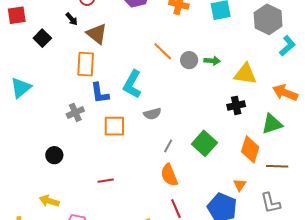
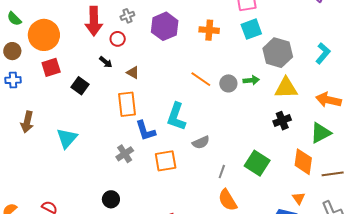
gray hexagon: (268, 19) -> (278, 53), moved
brown triangle: (97, 34) -> (133, 73), size x0.6

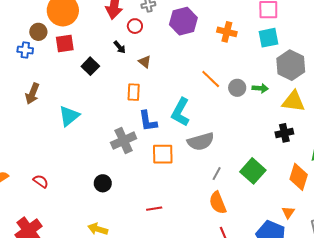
brown circle: (12, 51) -> (38, 32), moved
orange rectangle: (127, 104) -> (134, 92), size x0.7
gray semicircle: (201, 142) -> (201, 142), size x1.5
gray cross: (125, 154) -> (124, 141), size x1.4

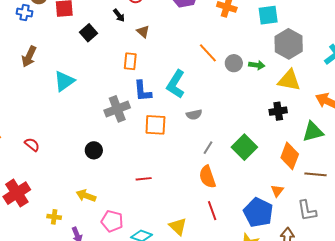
gray semicircle: (201, 142) -> (194, 115), size x0.6

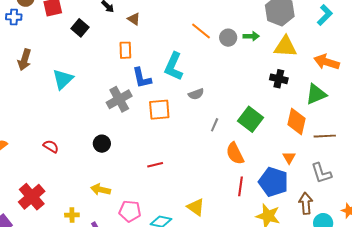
black cross: (278, 111) -> (279, 79), turned 30
red semicircle: (32, 145) -> (51, 146), moved
orange semicircle: (207, 177) -> (235, 153), moved
red line: (212, 211) -> (241, 186), moved, turned 36

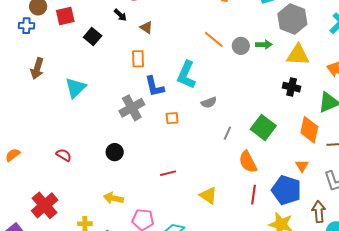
orange square: (159, 110) -> (172, 118), size x0.6
yellow triangle: (196, 207) -> (208, 195), moved

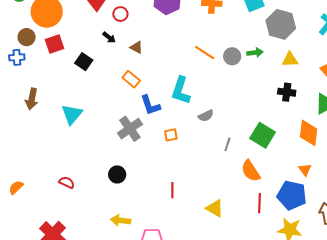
yellow triangle: (298, 55) -> (290, 60), size x0.7
orange rectangle: (138, 59) -> (131, 79), turned -42
red line: (168, 173) -> (172, 190), turned -70

